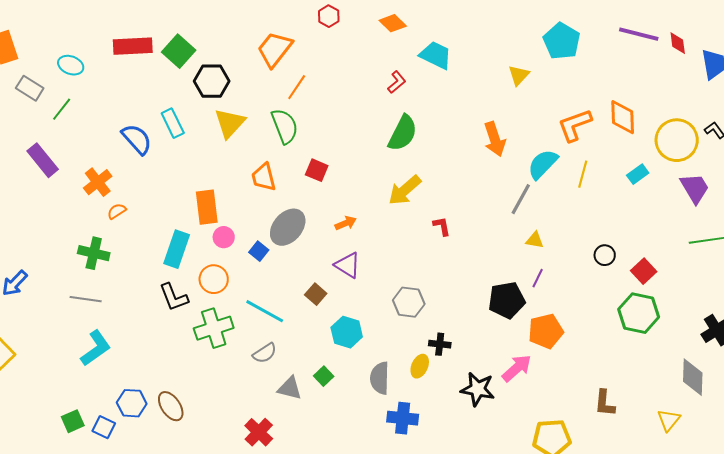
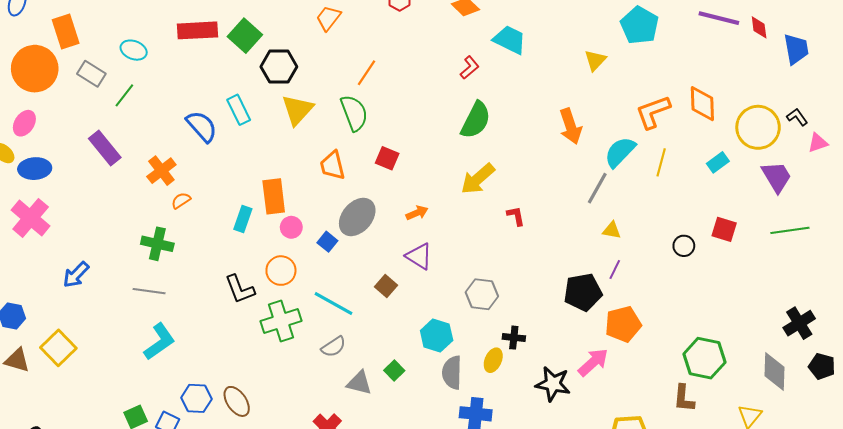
orange trapezoid: (275, 49) -> (328, 18), moved, size x0.7
cyan rectangle: (177, 249) -> (243, 219), moved, size x0.7
red square: (644, 271) -> (724, 229), moved, turned -30
green hexagon: (639, 313) -> (704, 358), moved
cyan hexagon: (347, 332) -> (437, 335), moved

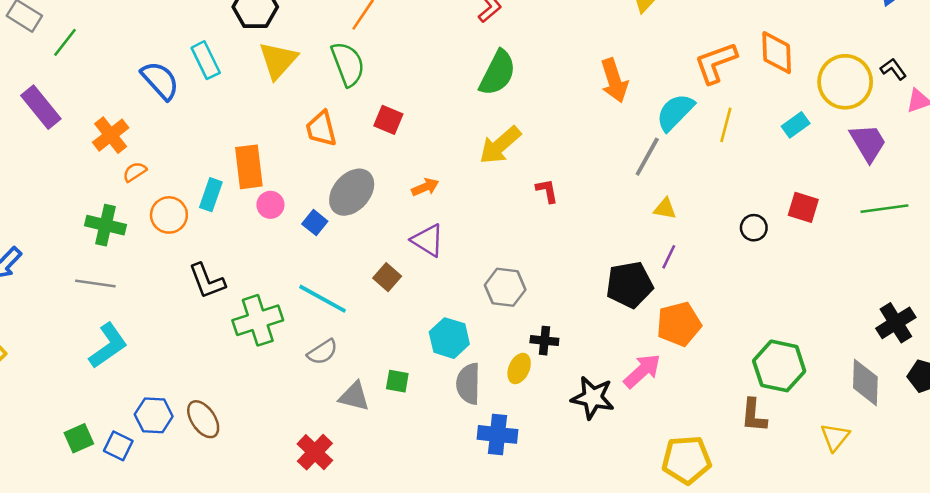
orange circle: (281, 271) -> (169, 215), moved
green square: (394, 371) -> (397, 381), turned -36

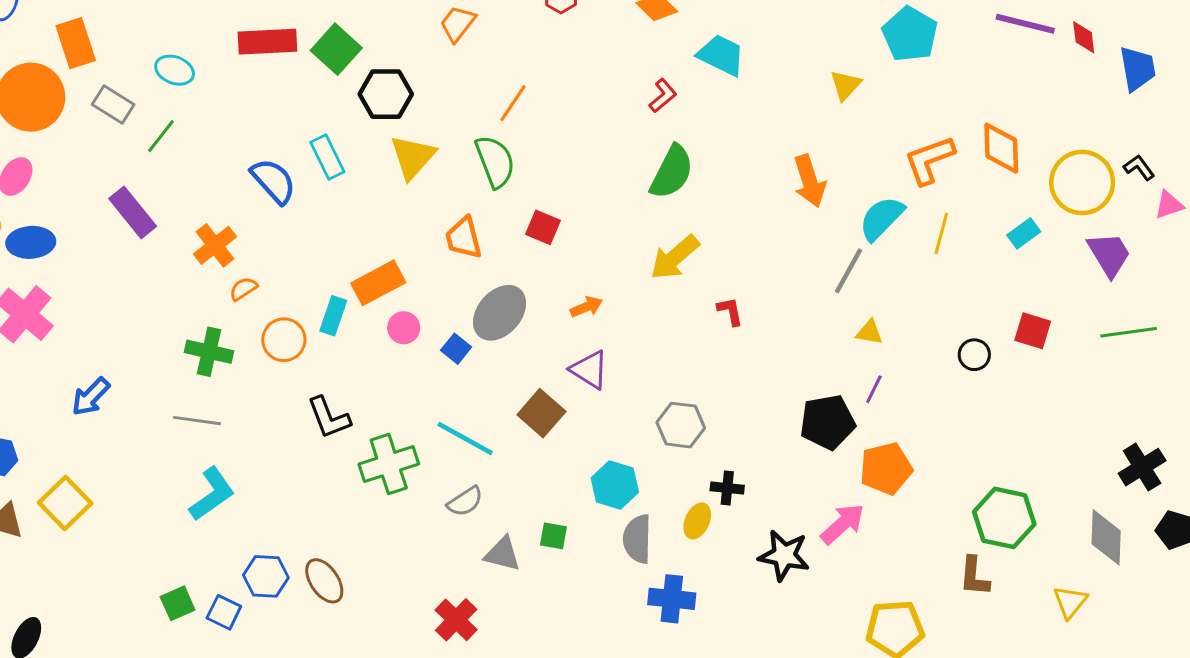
orange rectangle: (249, 167) -> (378, 283), turned 69
brown square: (387, 277) -> (541, 413), size x1.4

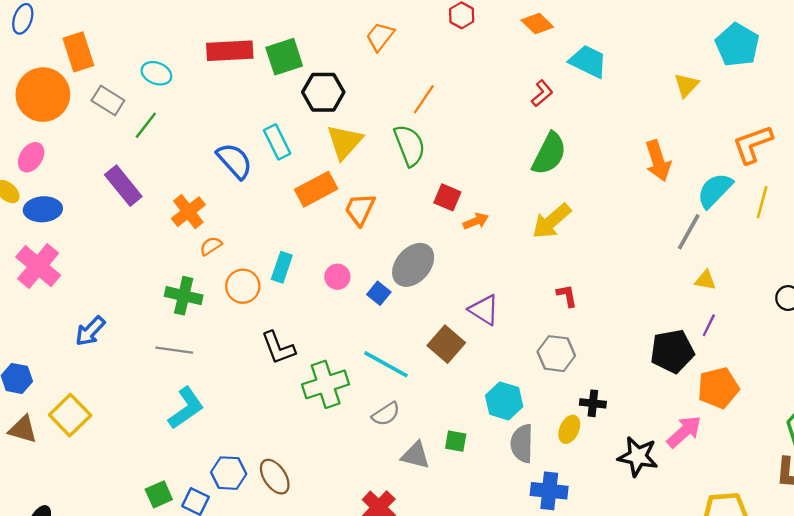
green square: (336, 49) -> (284, 57), turned 30
orange trapezoid: (464, 238) -> (360, 209), moved, turned 39
orange rectangle: (378, 283) -> (316, 189), moved
orange arrow: (586, 307) -> (476, 221), moved
red L-shape: (730, 311) -> (567, 296), moved

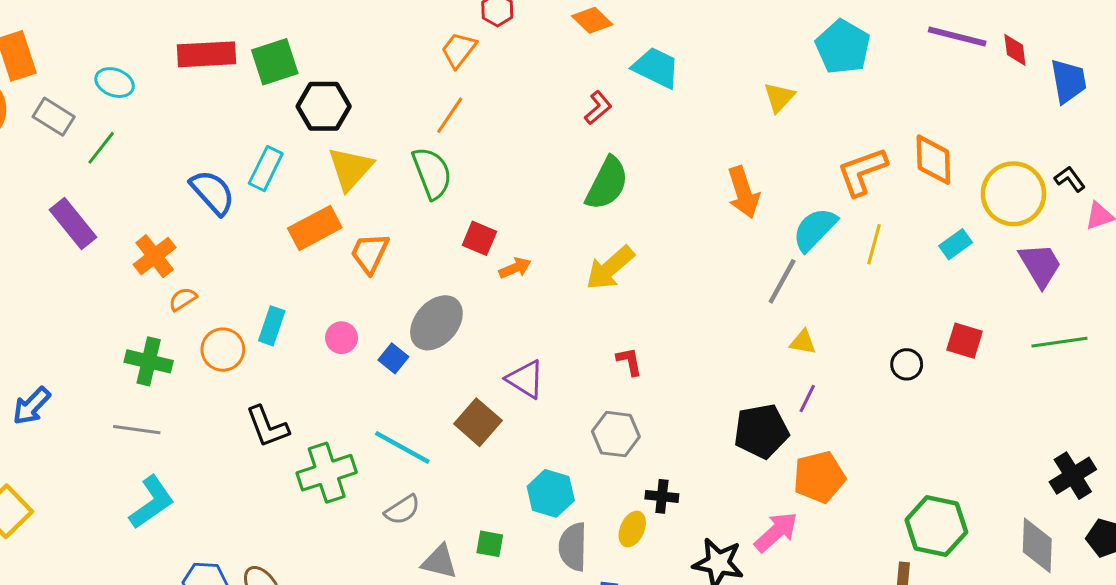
orange trapezoid: (380, 37) -> (459, 50), moved
cyan rectangle: (277, 142) -> (266, 169), turned 52

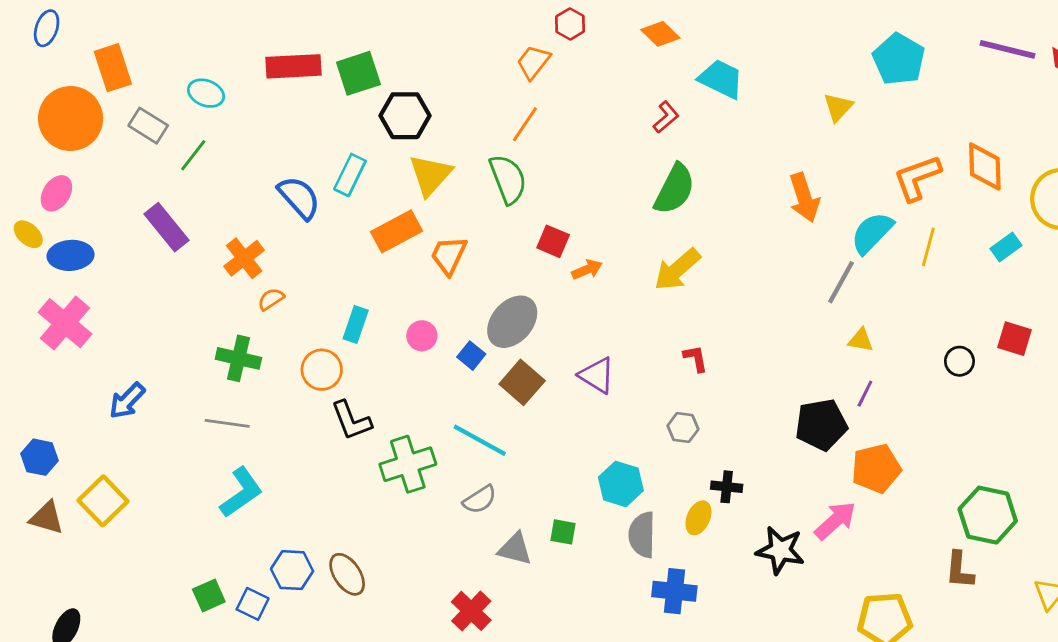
orange circle: (223, 350) -> (322, 370), moved
brown square: (478, 422) -> (522, 382), moved
gray hexagon: (616, 434) -> (683, 428), size x0.7

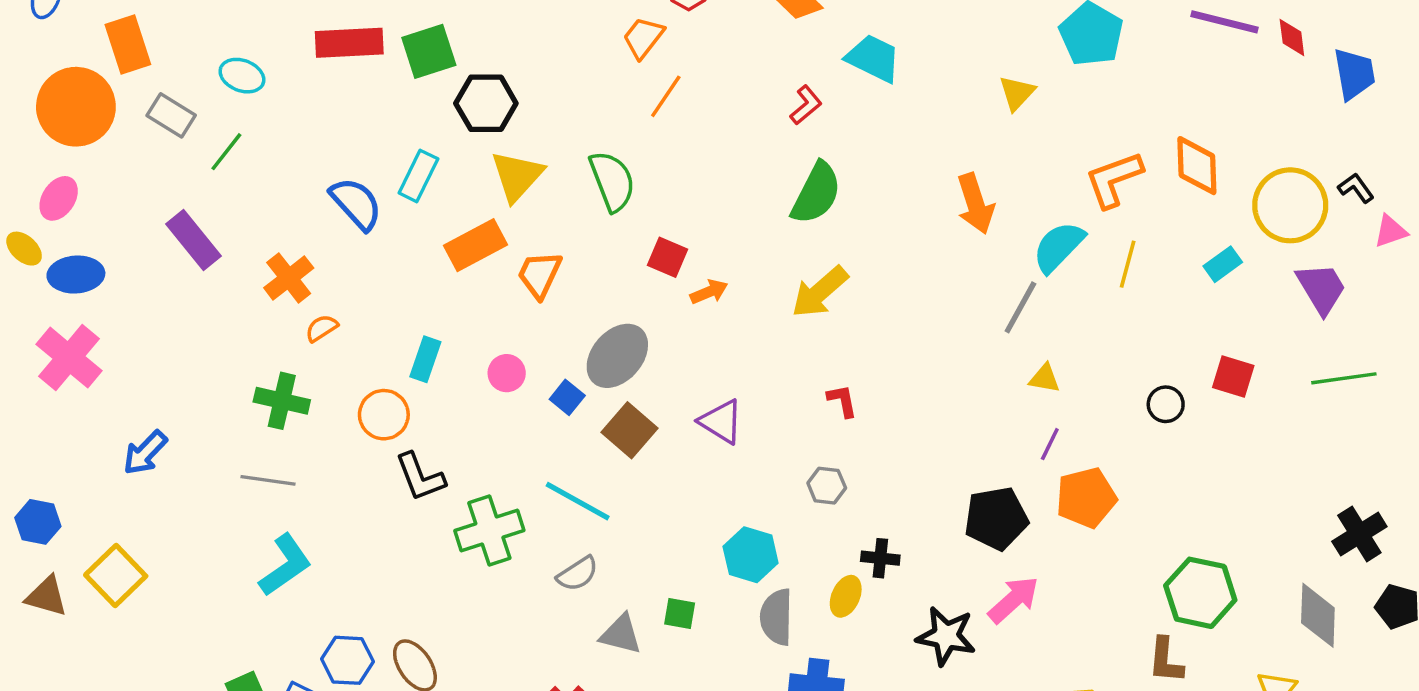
orange line: (525, 124) -> (666, 96), moved
black pentagon: (821, 425) -> (996, 518), moved
orange pentagon: (876, 468) -> (1086, 498), moved

